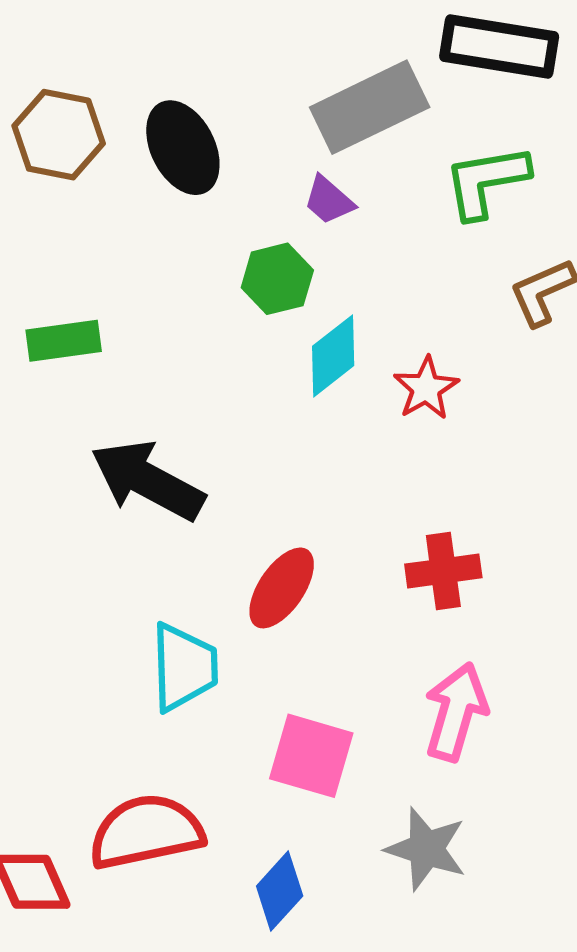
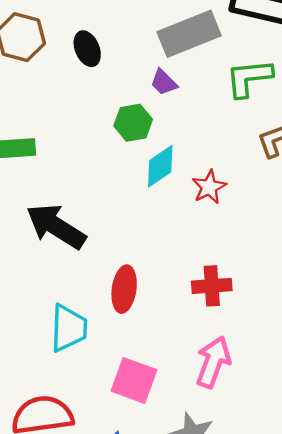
black ellipse: (183, 148) -> (87, 49), size x0.7
red ellipse: (282, 588) -> (124, 289), turned -30

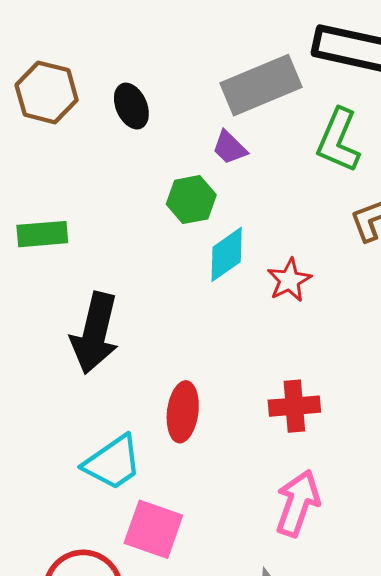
green L-shape: (249, 78) -> (338, 140), turned -60
black arrow: (56, 226) -> (95, 333), turned -108
cyan trapezoid: (69, 328) -> (113, 463), turned 54
pink square: (134, 380) -> (153, 529), moved

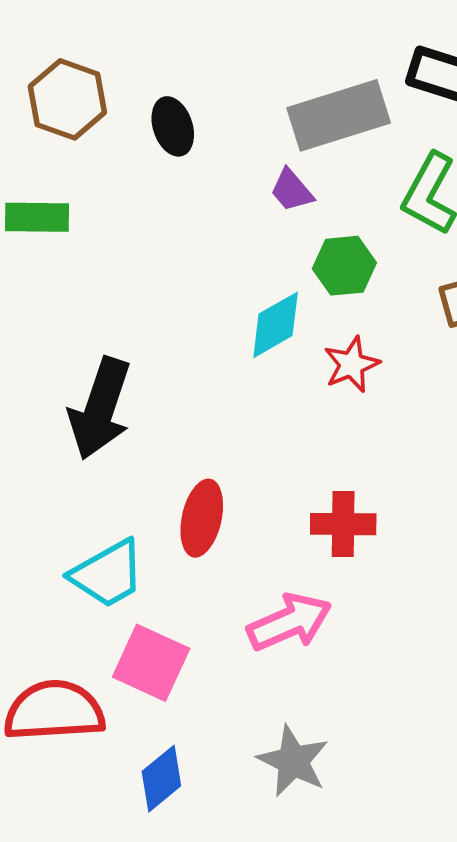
green hexagon: (191, 200) -> (344, 266), moved
green rectangle: (42, 234) -> (37, 217), moved
pink arrow: (298, 503) -> (289, 622), moved, turned 42

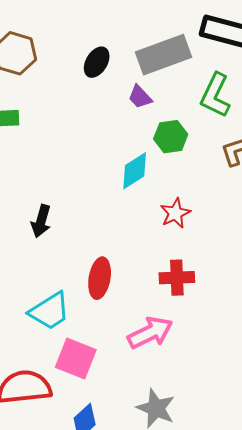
black ellipse: (173, 126) -> (97, 62), moved, turned 52
red star: (352, 364) -> (175, 213), moved
black arrow: (100, 408) -> (41, 221), size x0.6

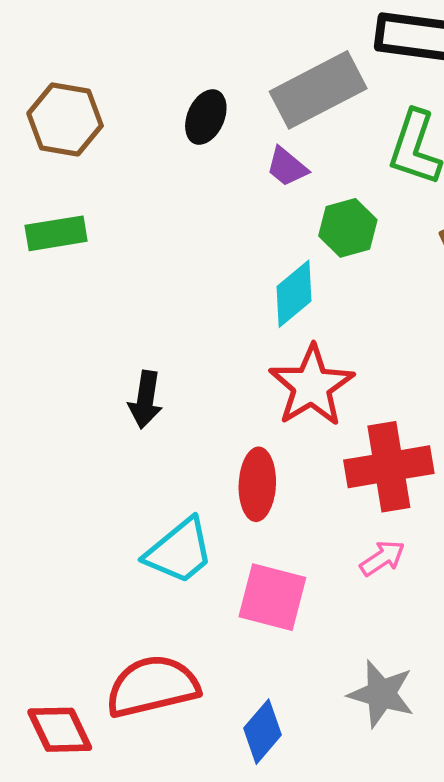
red star: (175, 213) -> (312, 386), moved, size x1.6
red cross: (177, 278) -> (389, 467), size x1.4
pink arrow: (150, 333) -> (382, 558), moved, size x0.6
pink square: (76, 358) -> (272, 597), moved

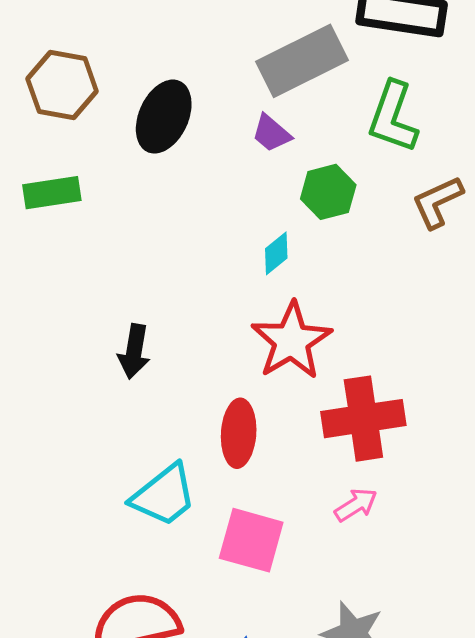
black ellipse: (206, 117) -> (164, 117), moved, size x1.4
cyan diamond: (294, 294) -> (276, 253), size x0.7

